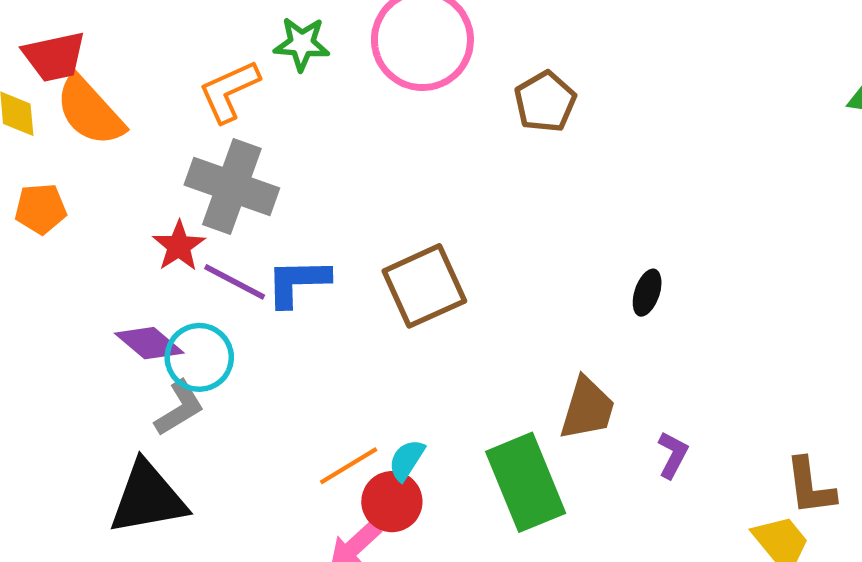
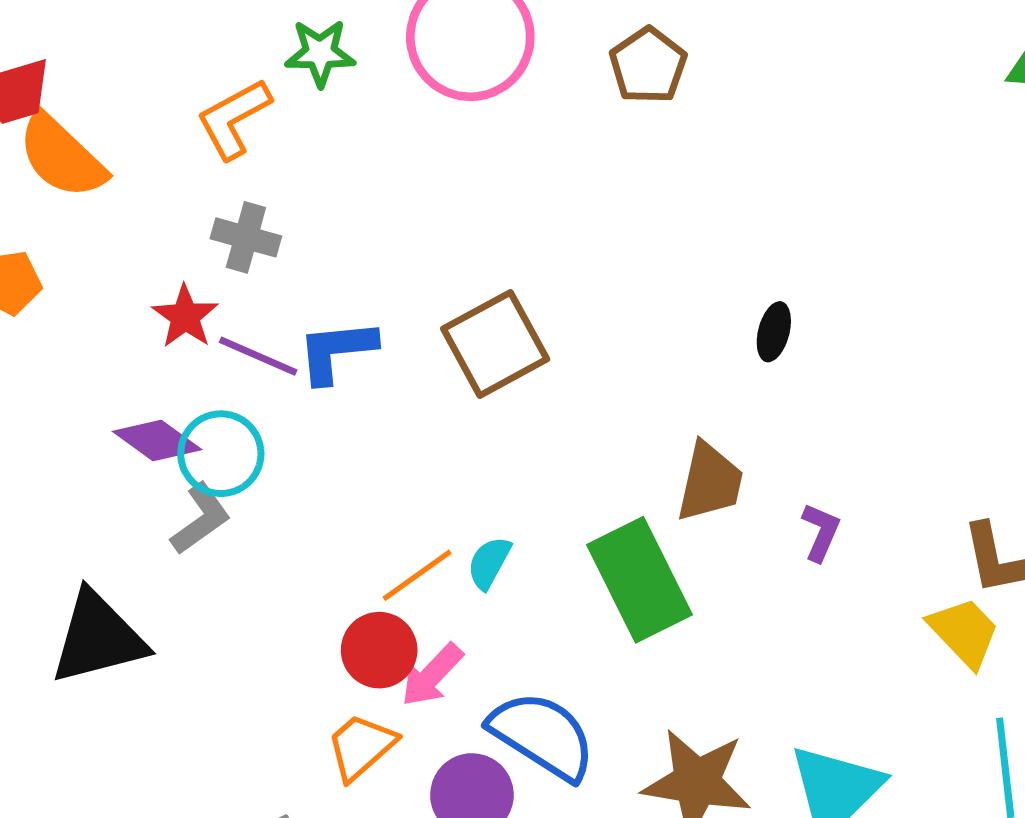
brown pentagon: (545, 102) -> (648, 65), moved
gray cross: (232, 187) -> (246, 237), size x0.6
black triangle: (148, 498) -> (98, 638), moved
red circle: (392, 502) -> (379, 650), moved

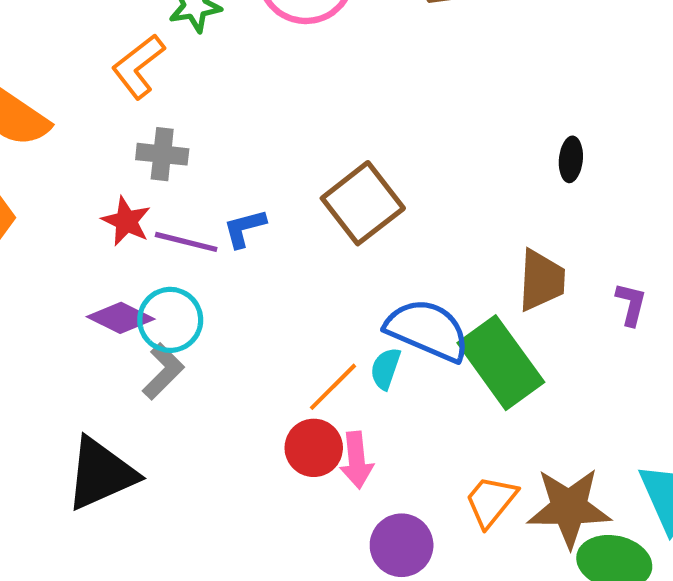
blue L-shape: (337, 351) -> (244, 228), size x0.7
pink arrow: (432, 675) -> (357, 460), turned -40
blue semicircle: (542, 735) -> (428, 330), moved
orange trapezoid: (361, 747) -> (491, 501), moved

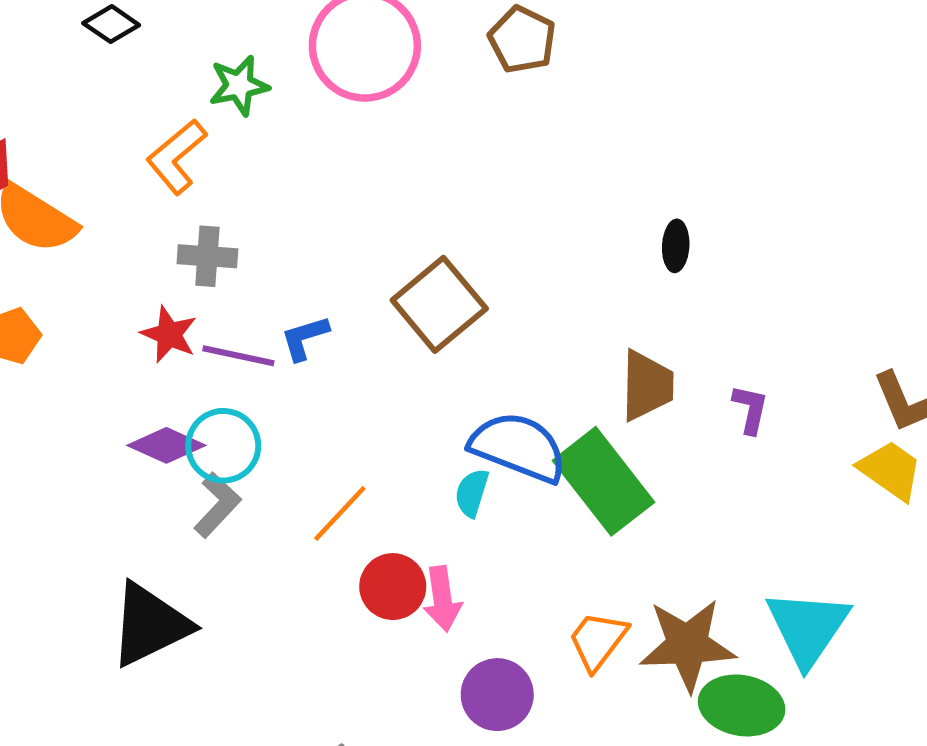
orange line: (333, 387) -> (340, 513), moved

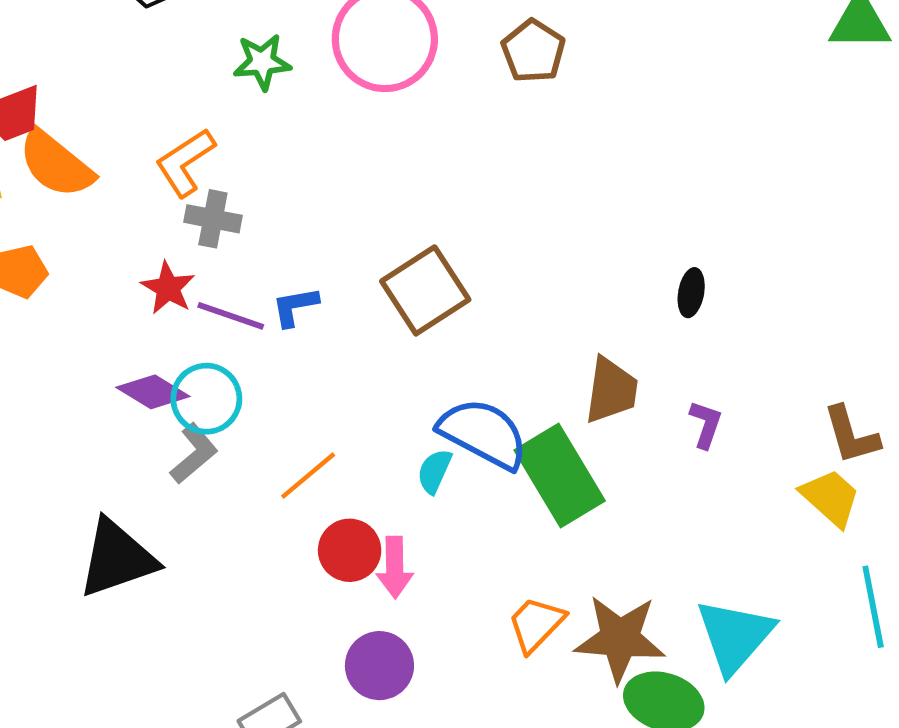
orange L-shape: (176, 157) -> (185, 162), moved
black ellipse: (676, 246) -> (691, 293), moved
purple circle: (497, 695) -> (379, 666), moved

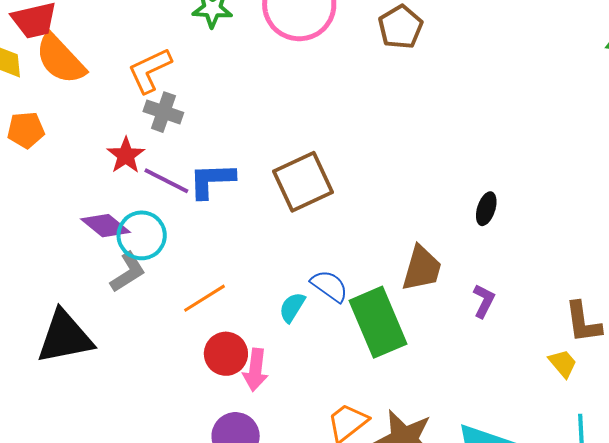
blue L-shape: (295, 306) -> (212, 180), size x1.4
blue semicircle: (483, 434) -> (329, 286), size x0.6
yellow trapezoid: (830, 498) -> (563, 363), size x0.7

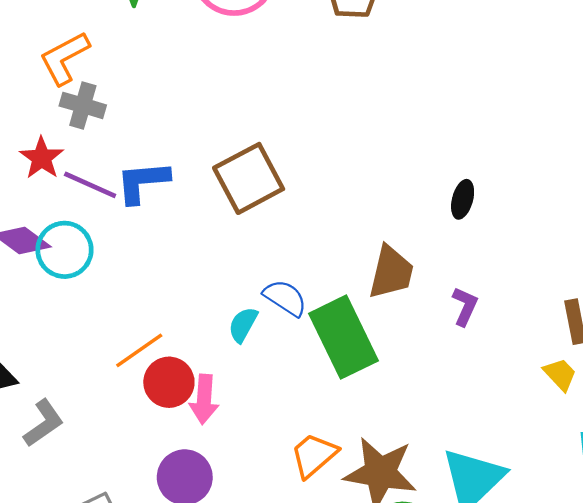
gray L-shape: (128, 272) -> (43, 423), moved
orange line: (205, 298) -> (139, 350), moved

